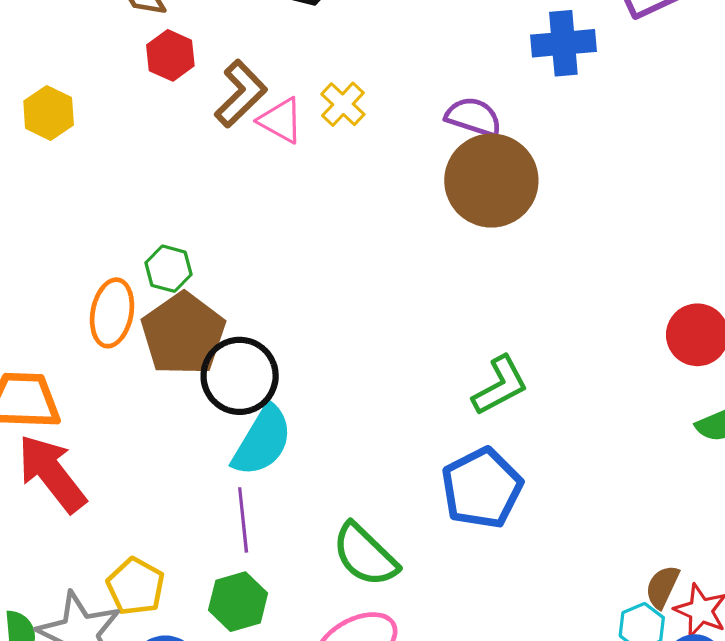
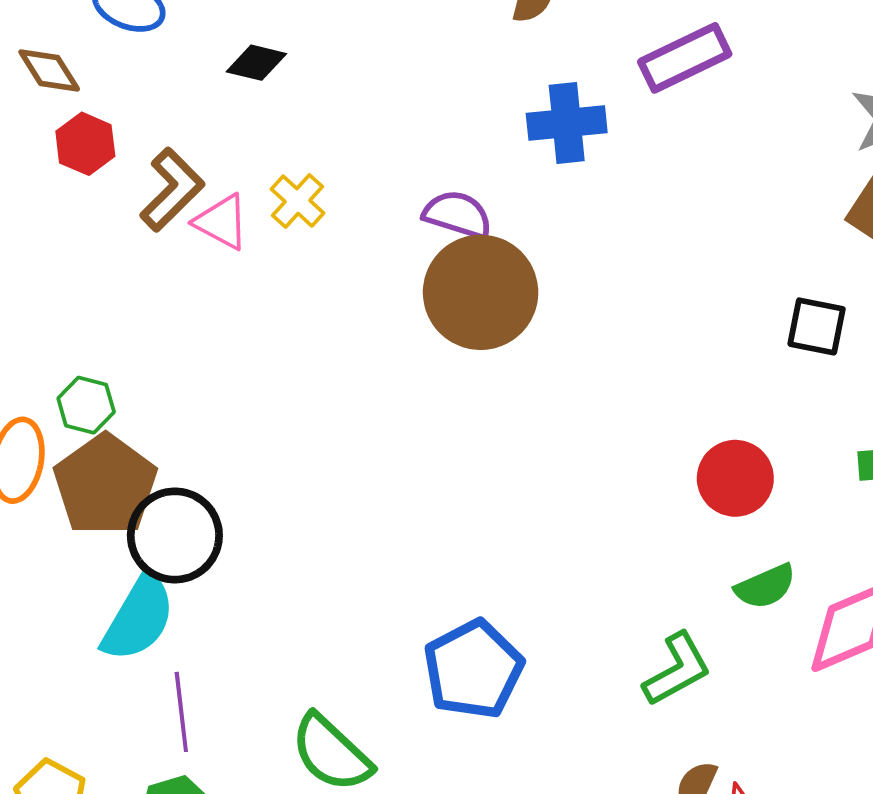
green L-shape: (500, 386) -> (677, 669), moved
cyan semicircle: (262, 441) -> (138, 618), moved

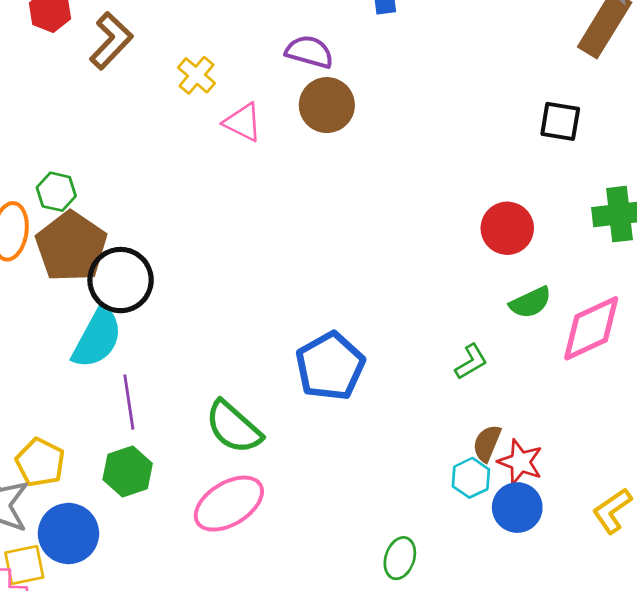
yellow cross: (297, 201) -> (196, 75), moved
pink triangle: (222, 222) -> (243, 122), moved
brown circle: (481, 292) -> (327, 105), size x0.7
green L-shape: (677, 669) -> (471, 362), size x0.7

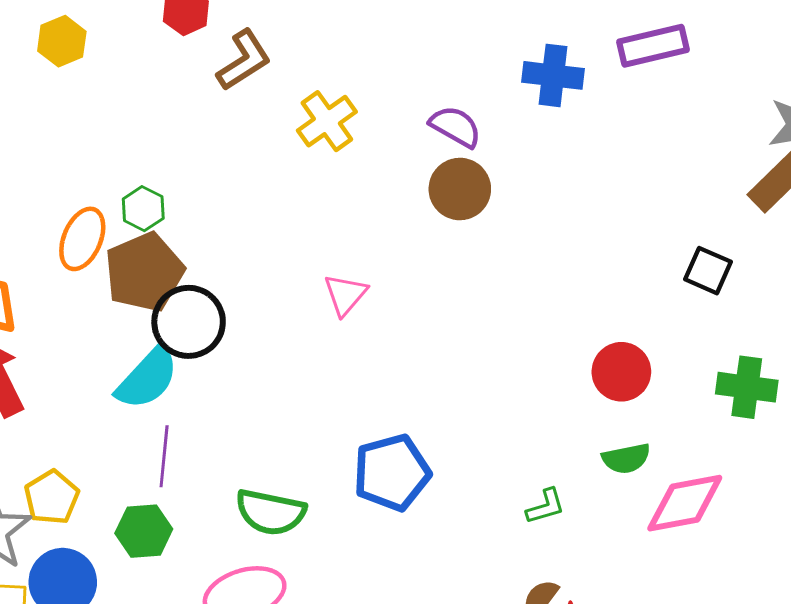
yellow cross: (196, 75) -> (327, 121), size x1.4
pink triangle: (243, 122) -> (345, 294), moved, turned 30
green semicircle: (234, 427) -> (271, 512), turned -44

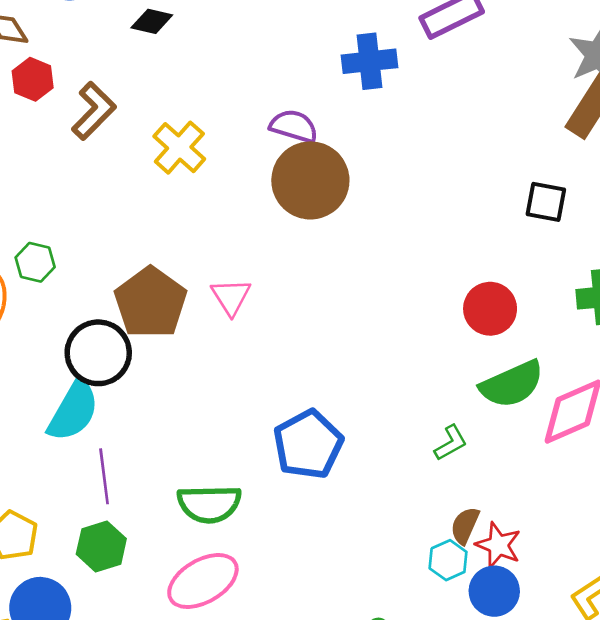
brown circle: (460, 189) -> (310, 180), size x1.4
brown pentagon: (144, 272) -> (151, 303), moved
green semicircle: (626, 458) -> (512, 384), size x1.5

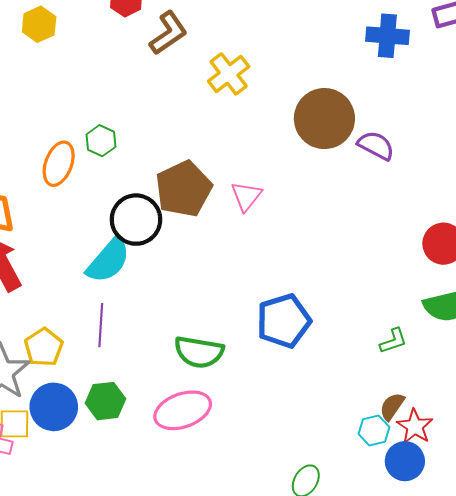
purple semicircle: (294, 126) -> (376, 146), moved
purple line: (104, 476) -> (101, 325), moved
green hexagon: (101, 546) -> (105, 401), moved

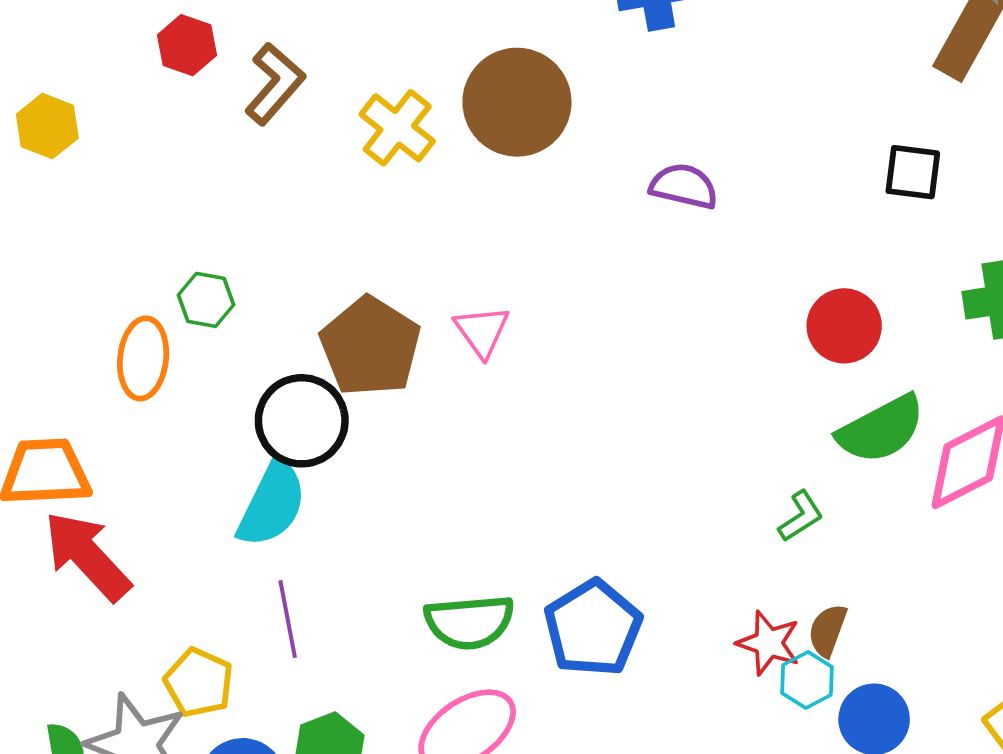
brown circle: (324, 119) -> (517, 102), moved
blue pentagon: (284, 321) -> (593, 628), moved
red star: (415, 426) -> (769, 643), moved

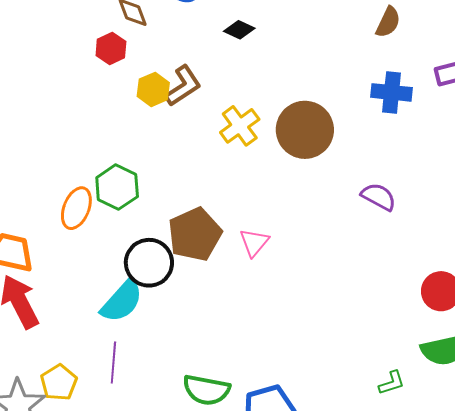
red hexagon: (187, 45) -> (111, 49), moved
yellow hexagon: (47, 126) -> (153, 89), moved
green hexagon: (206, 300) -> (117, 187), size x1.5

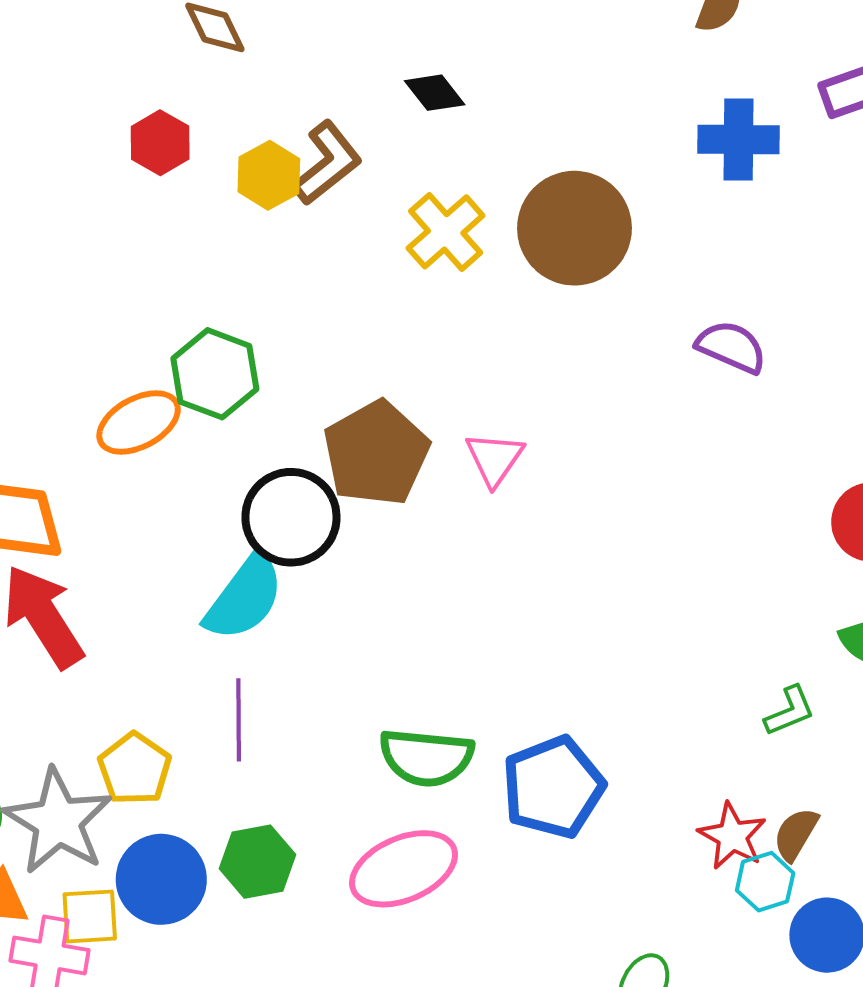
black diamond: (239, 30) -> (435, 93), moved, turned 32
red hexagon: (111, 49) -> (160, 143), moved
orange ellipse: (76, 208) -> (139, 422), turned 45

